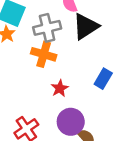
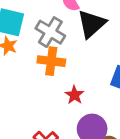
gray cross: (47, 28) -> (50, 32), turned -36

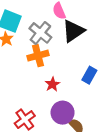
orange cross: (51, 61) -> (38, 56), turned -30

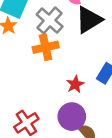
red star: (52, 84) -> (75, 84), moved

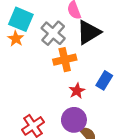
orange cross: (46, 47) -> (65, 60), moved

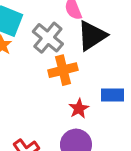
blue rectangle: (104, 80) -> (113, 95), turned 60

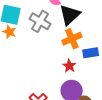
orange cross: (63, 70) -> (72, 39), moved

